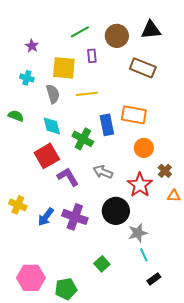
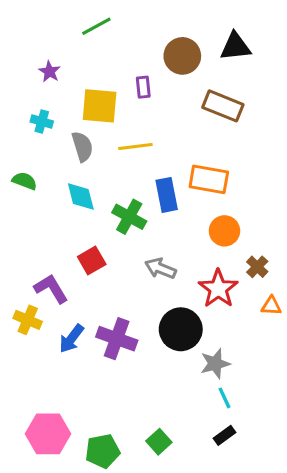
green line: (80, 32) -> (96, 26), moved
red square: (47, 156) -> (92, 261), moved, size x0.7
purple L-shape: (68, 177) -> (51, 289), moved
green square: (102, 264) -> (159, 442), moved
black rectangle: (154, 279) -> (224, 435), moved

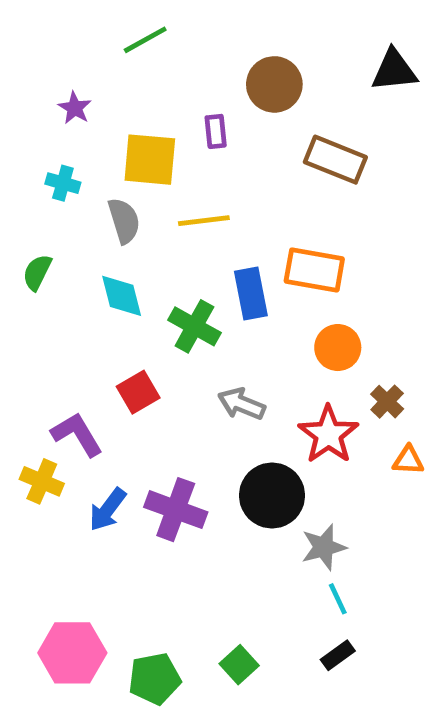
black triangle: (235, 47) -> (394, 70), moved
green semicircle: (25, 181) -> (37, 272), turned -85

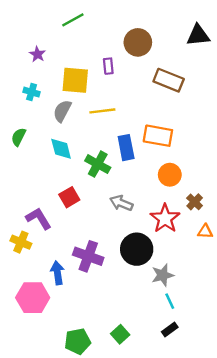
gray semicircle: (124, 221) -> (62, 111), turned -135
blue arrow: (108, 510) -> (58, 273), moved, turned 135
pink hexagon: (72, 653) -> (33, 298), moved

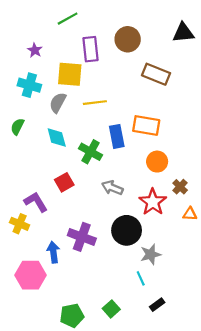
purple rectangle: (108, 66) -> (90, 49), moved, size x1.6
cyan cross: (32, 92) -> (29, 85), size x1.5
cyan line: (170, 301) -> (141, 278), moved

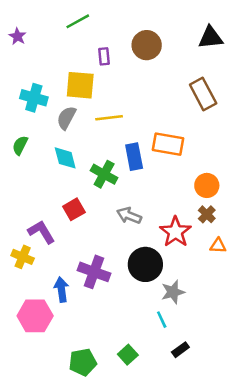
purple rectangle: (90, 49) -> (104, 56), size x0.6
purple star: (35, 50) -> (18, 36), moved
brown rectangle: (156, 74) -> (203, 94), moved, turned 40
orange circle: (157, 162) -> (207, 185), moved

